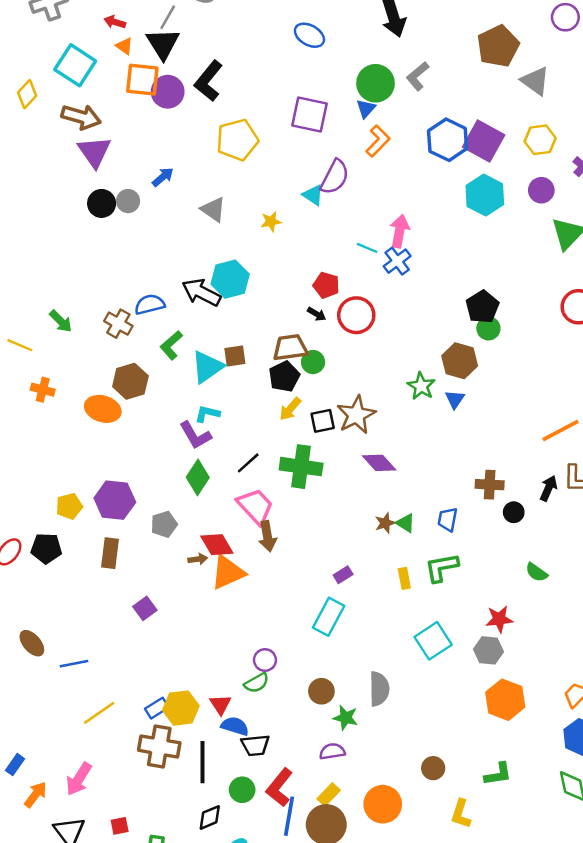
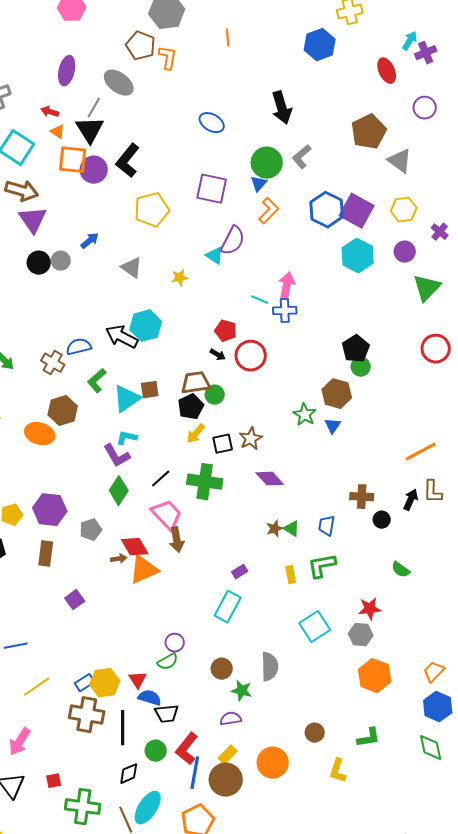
blue cross: (397, 261) -> (285, 311), turned 35
brown star: (356, 415) -> (251, 439), size x0.7

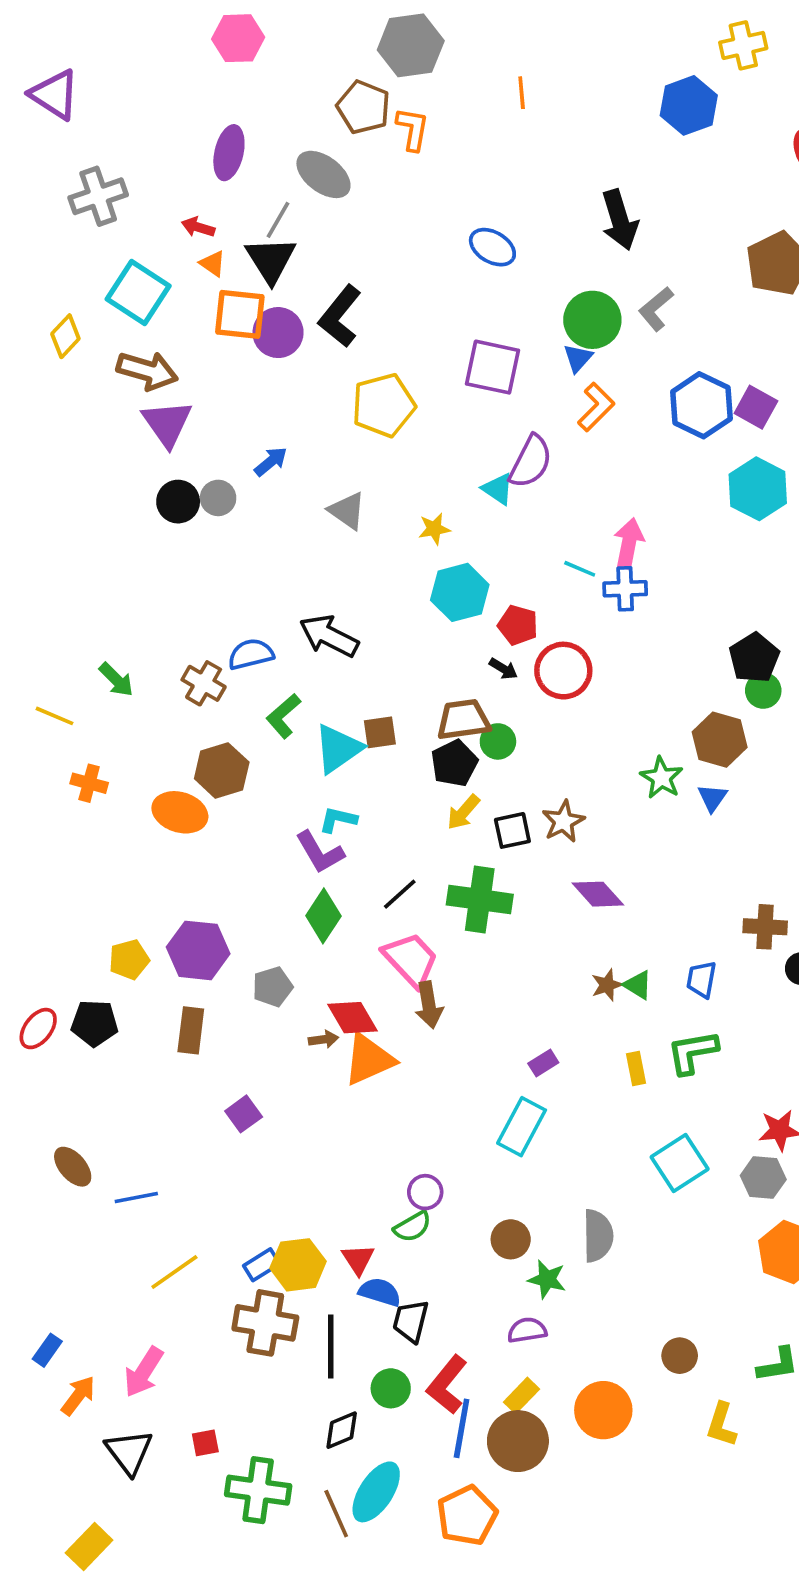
purple square: (357, 211) -> (756, 407), size x0.7
cyan hexagon: (146, 326) -> (460, 592), moved
black trapezoid: (167, 714) -> (411, 1321), turned 110

